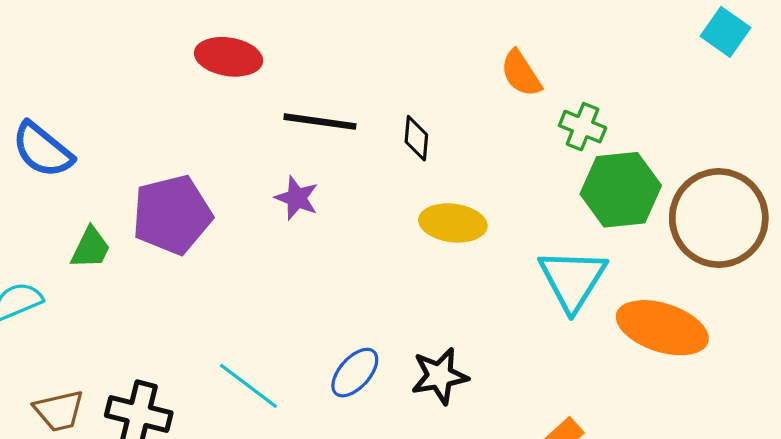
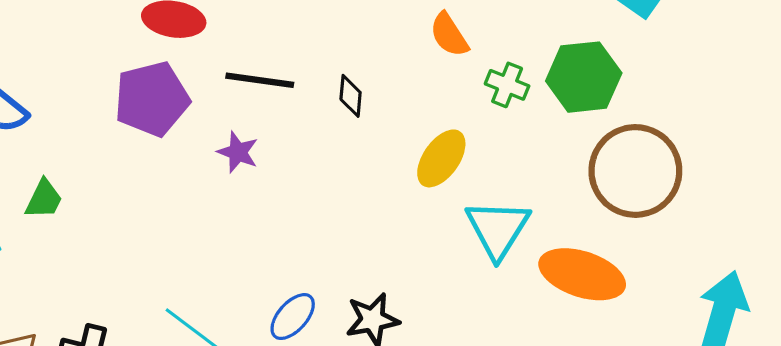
green hexagon: (621, 190) -> (584, 77), moved
purple pentagon: (172, 215) -> (152, 99), moved
yellow ellipse: (453, 223) -> (441, 158), moved, turned -62

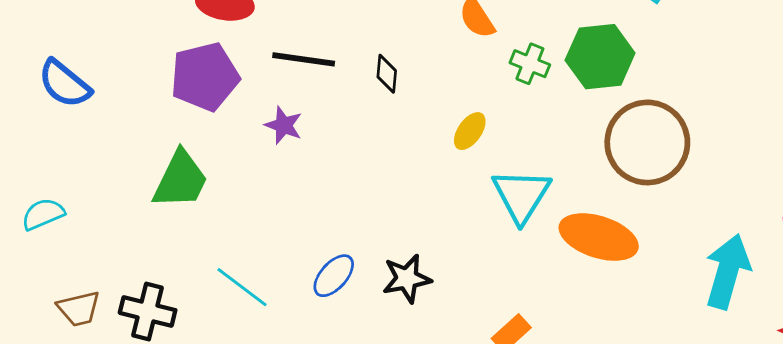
yellow ellipse: (441, 158) -> (470, 131), size x0.7
green trapezoid: (44, 199) -> (180, 180), moved, size x1.6

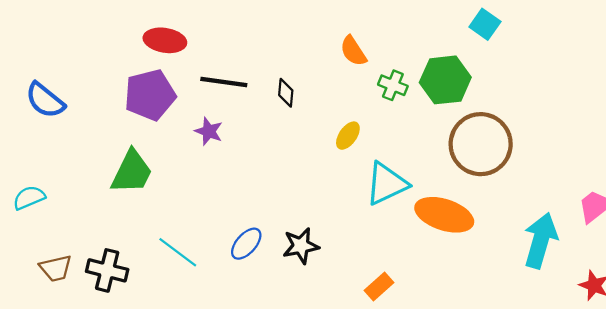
cyan triangle: (521, 195) -> (386, 184), turned 33

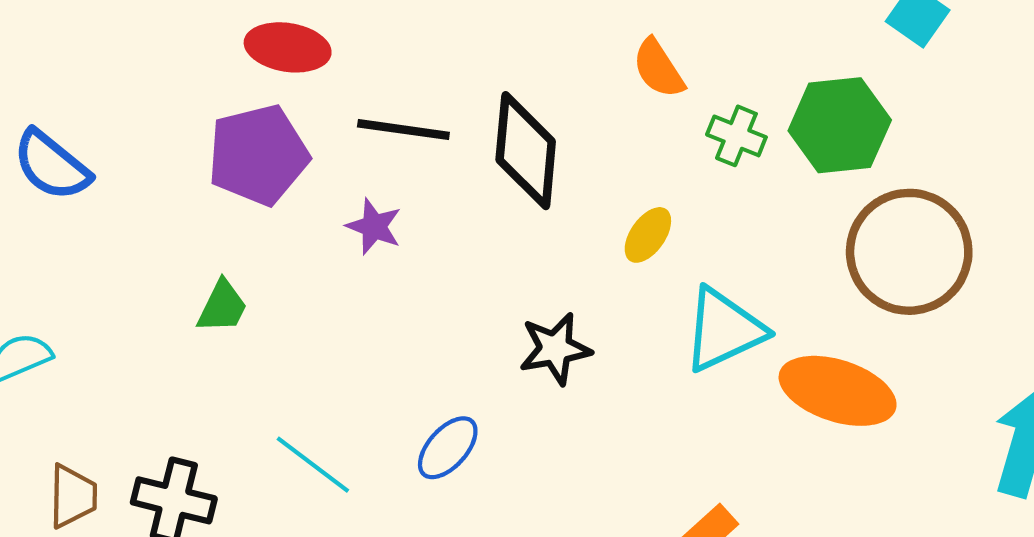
black diamond: (286, 93) -> (526, 151), size x2.0
green trapezoid: (132, 172) -> (222, 307), size x0.6
black star: (301, 246) -> (555, 349), moved
brown trapezoid: (56, 268) -> (73, 496), turned -76

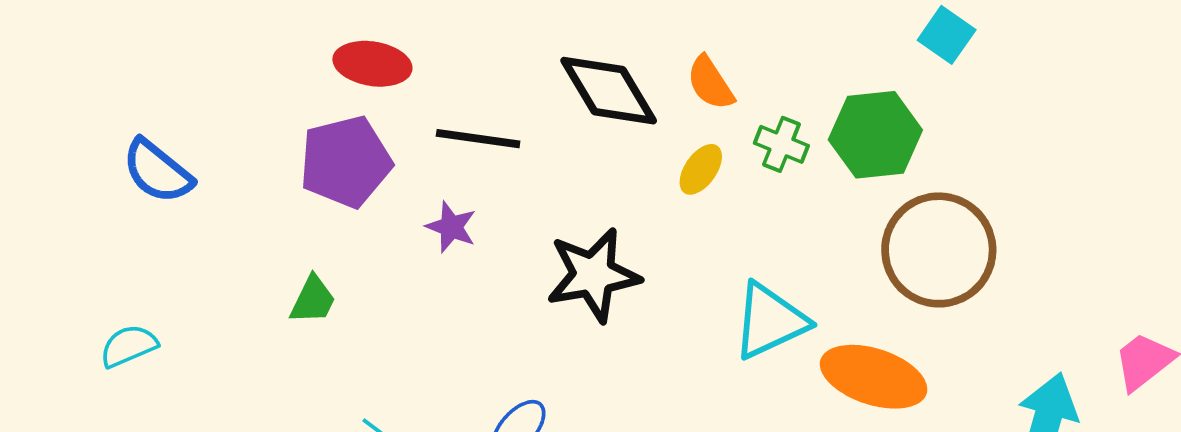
black diamond: (526, 151) -> (609, 91), moved, turned -36
yellow ellipse: (648, 235) -> (701, 169), moved
black star: (555, 349) -> (593, 275), moved, size x1.4

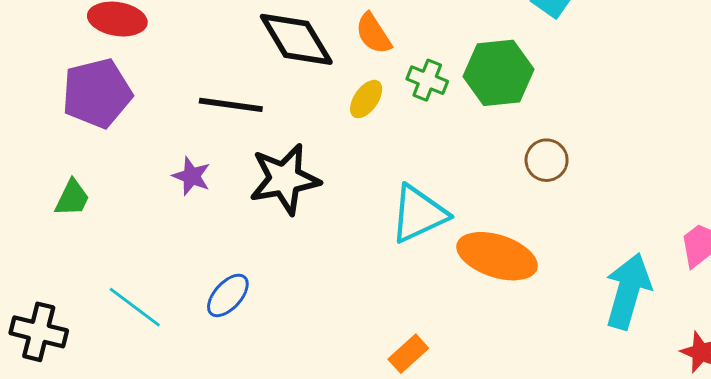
black line: (478, 139) -> (231, 105), moved
purple star: (451, 227) -> (192, 176), moved
brown circle: (939, 250) -> (547, 160), size x0.5

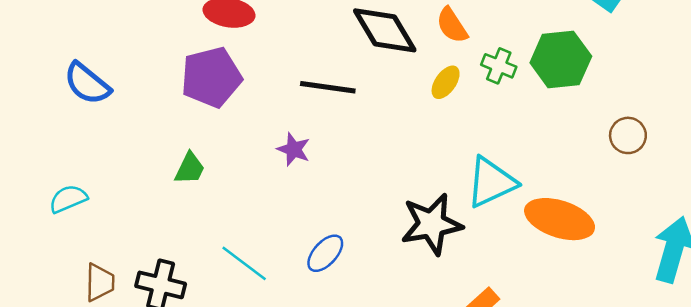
brown circle: (547, 160) -> (628, 135), moved
black star: (285, 179) -> (432, 224), moved

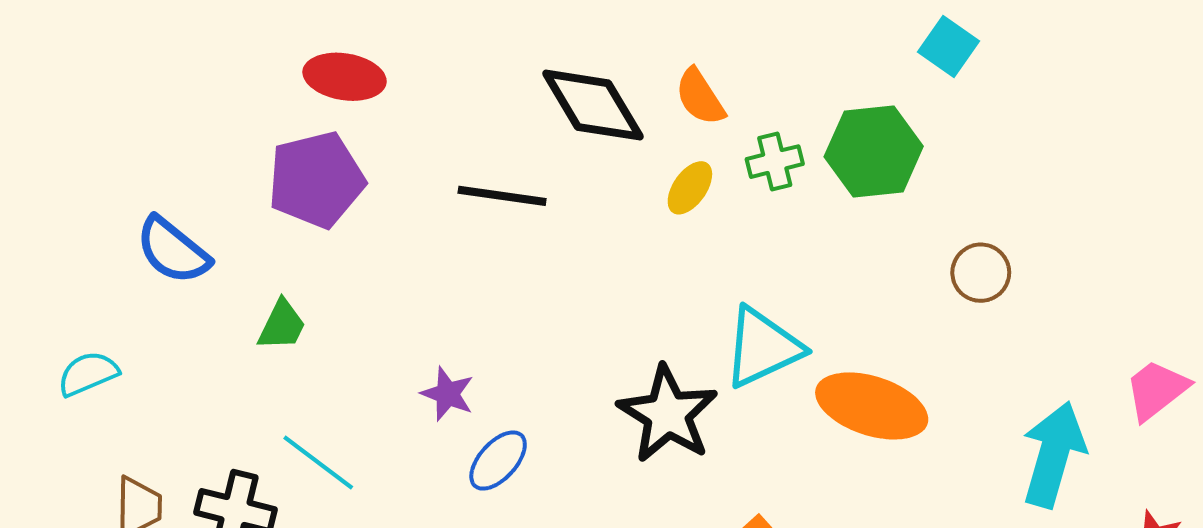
green cross: (499, 66) -> (775, 162), turned -36
blue semicircle: (87, 84) -> (173, 250), moved
purple star: (294, 149) -> (448, 394), moved
black star: (432, 224) -> (668, 414), turned -30
cyan line: (244, 263) -> (318, 463), moved

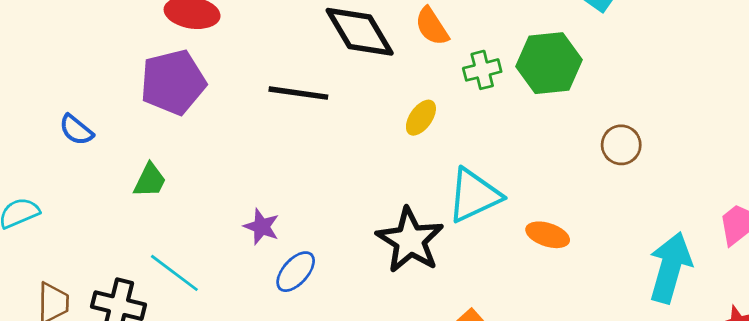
yellow ellipse: (690, 188) -> (421, 118), moved
blue semicircle: (173, 250) -> (76, 130), size x0.7
orange ellipse: (872, 406) -> (548, 235), size x0.6

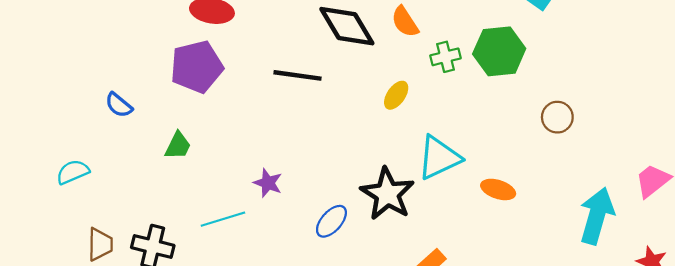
blue ellipse: (296, 272) -> (331, 221), moved
cyan line: (174, 273) -> (223, 219), moved, turned -54

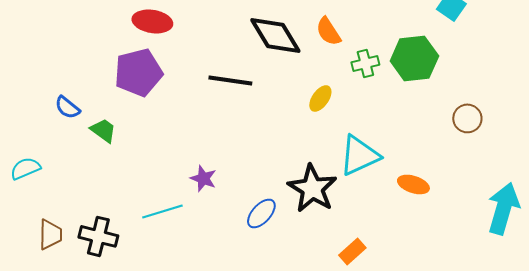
green trapezoid: (178, 146) -> (103, 130), moved, turned -80

